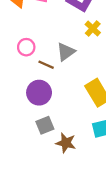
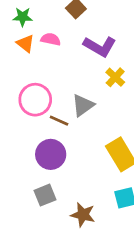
pink circle: (26, 47) -> (35, 100), size x1.5
gray square: (45, 125) -> (45, 195), moved

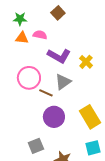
orange triangle: (25, 44) -> (22, 38), turned -32
purple L-shape: (100, 46) -> (59, 56), moved
purple circle: (51, 154) -> (54, 117), moved

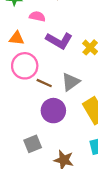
orange triangle: (22, 38) -> (17, 38), moved
gray triangle: (63, 82) -> (71, 82), moved

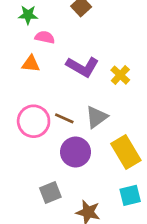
pink semicircle: (37, 16) -> (45, 37), moved
pink circle: (25, 66) -> (34, 121), moved

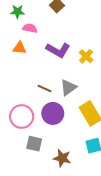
pink circle: (34, 121) -> (22, 117), moved
gray square: (50, 193) -> (34, 144), turned 35

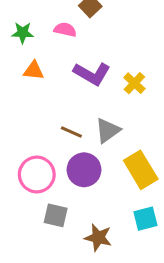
green star: (17, 12) -> (23, 33), moved
pink semicircle: (30, 28) -> (65, 30), moved

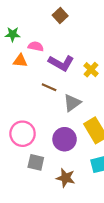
pink semicircle: (65, 30) -> (36, 46), moved
brown line: (71, 132) -> (49, 87), moved
purple circle: (84, 170) -> (65, 139), moved

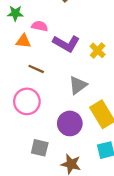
brown line: (49, 87) -> (36, 69), moved
pink circle: (23, 134) -> (27, 101), moved

